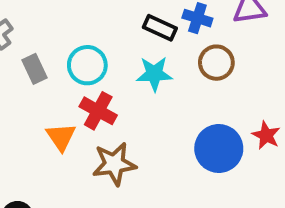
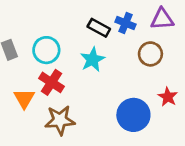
brown circle: (216, 63) -> (150, 54), moved
cyan star: (154, 74) -> (93, 60), turned -30
red star: (266, 135) -> (168, 97), moved

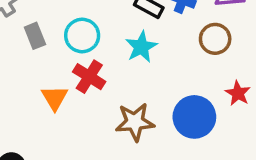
brown star: (60, 120) -> (135, 122), moved

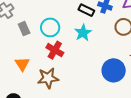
orange triangle: (55, 98) -> (22, 64), moved
brown star: (135, 122) -> (48, 78), moved

